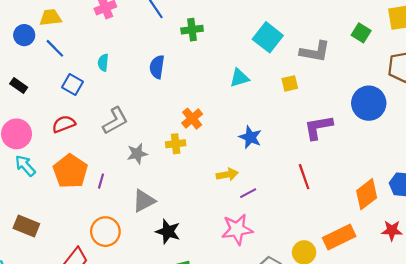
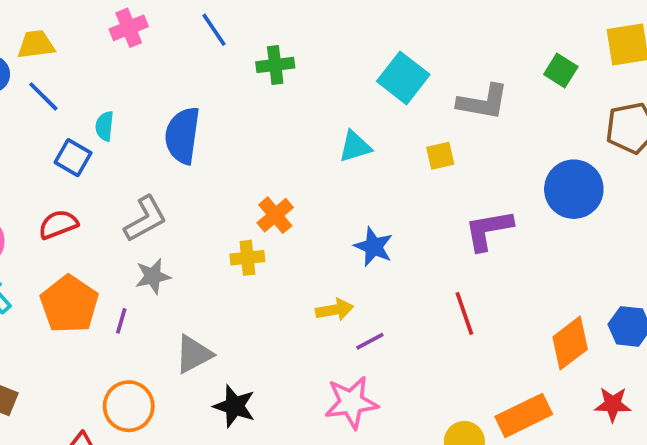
cyan semicircle: (103, 63) -> (105, 126), moved
blue semicircle: (157, 67) -> (182, 135), moved, size x1.4
gray star: (137, 154) -> (153, 276), moved

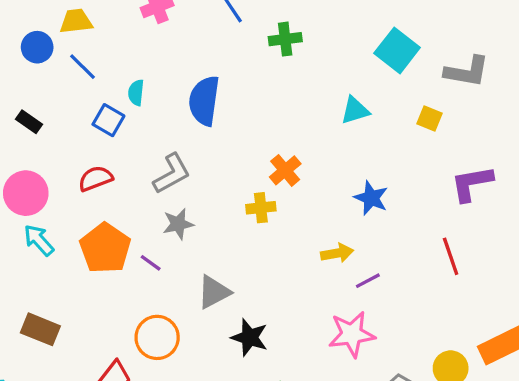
yellow square: (440, 156) -> (430, 119), turned 35
purple line: (121, 321) -> (151, 263), turned -70

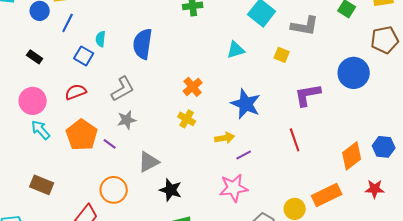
blue line: (83, 67) -> (68, 23), turned 72
blue star: (371, 198) -> (246, 104), size x1.4
yellow cross: (261, 208) -> (187, 119), moved, turned 36

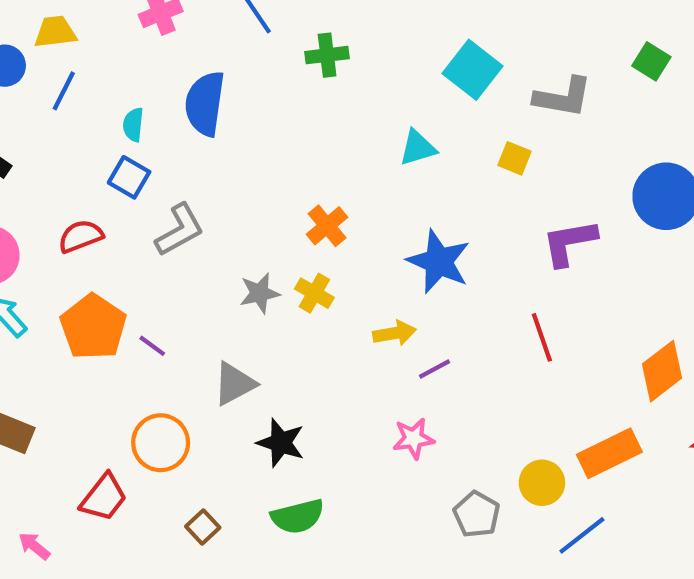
blue semicircle: (143, 44) -> (205, 104), moved
blue square: (84, 56) -> (129, 177), moved
gray star: (127, 120) -> (260, 293), moved
pink star: (234, 188) -> (413, 438), size x0.7

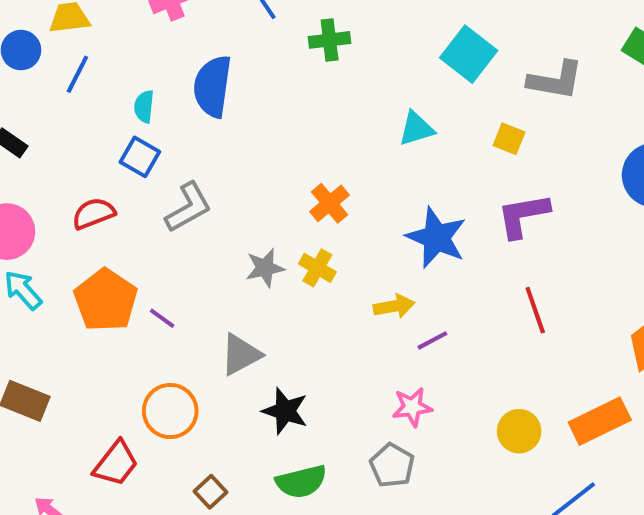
purple L-shape: (569, 243) -> (523, 215), moved
yellow circle: (542, 483) -> (519, 431), moved
gray pentagon: (477, 514) -> (392, 465), moved

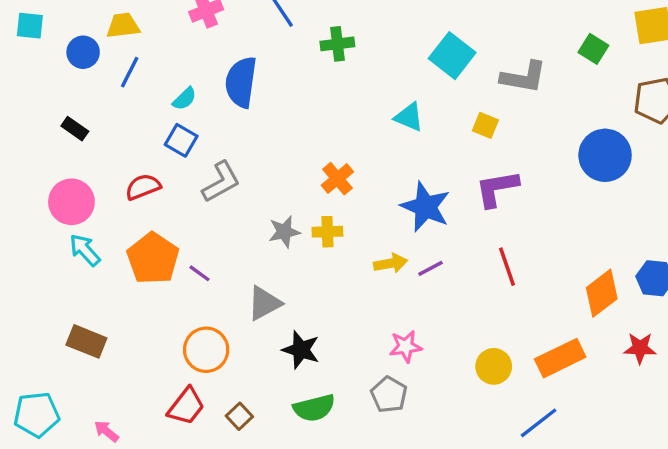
cyan semicircle: (144, 107) -> (185, 99), turned -140
cyan triangle: (416, 129) -> (409, 117), turned 40
yellow cross: (317, 268) -> (327, 232), turned -32
purple line: (432, 340) -> (431, 268), moved
red trapezoid: (116, 463) -> (186, 406), moved

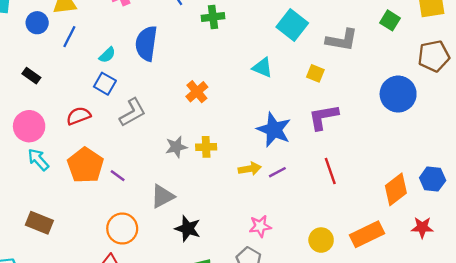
orange cross: (337, 179) -> (197, 92), moved

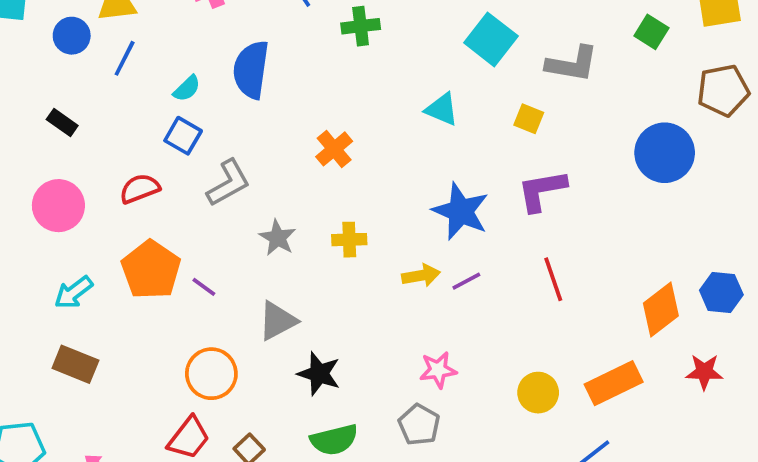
gray star: (176, 147) -> (277, 238), moved, turned -30
cyan arrow: (38, 160) -> (74, 292), moved, turned -85

